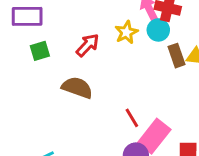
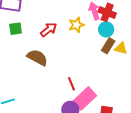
cyan circle: (158, 30) -> (106, 29), moved
brown rectangle: (176, 56) -> (108, 46), turned 42

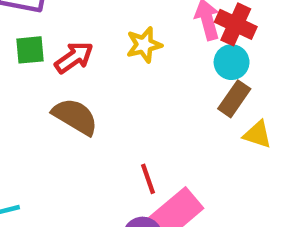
yellow star: (76, 25) -> (144, 45), moved
red arrow: (49, 30) -> (74, 58), moved
yellow triangle: (121, 48) -> (257, 134), moved

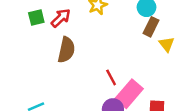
brown semicircle: (75, 117) -> (66, 50), turned 80
yellow triangle: (257, 134) -> (167, 44), turned 42

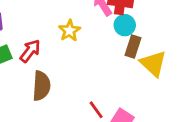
yellow triangle: (167, 44) -> (153, 64), size x1.5

